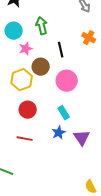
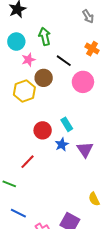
black line: (61, 50) -> (64, 61), turned -42
pink circle: (67, 81) -> (83, 82), moved
red circle: (28, 110) -> (43, 130), moved
red line: (25, 139) -> (27, 162), moved, turned -56

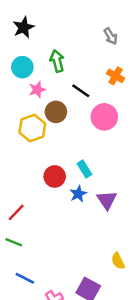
red line: (27, 162) -> (16, 212), moved

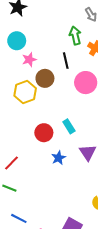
green arrow: (57, 61) -> (75, 36), moved
black line: (81, 91) -> (66, 61), turned 42
blue star: (78, 194) -> (58, 158), moved

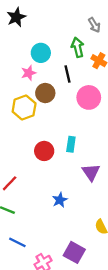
cyan circle: (17, 41) -> (41, 53), moved
cyan rectangle: (69, 126) -> (71, 144), turned 40
blue star: (58, 158) -> (60, 200), moved

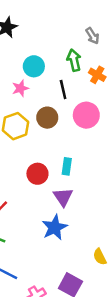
brown circle: (45, 93) -> (47, 118), moved
purple triangle: (91, 172) -> (63, 197), moved
blue star: (60, 200) -> (55, 227), size x1.5

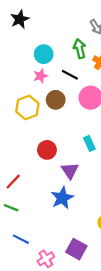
pink star: (20, 88) -> (40, 76), moved
black line: (63, 89) -> (70, 75), turned -49
cyan rectangle: (67, 166) -> (89, 143), moved, turned -32

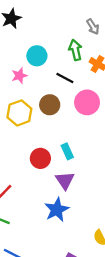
pink star: (40, 76) -> (19, 76), moved
cyan rectangle: (89, 143) -> (67, 151), moved

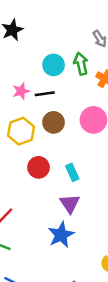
cyan circle: (37, 56) -> (54, 65), moved
black line: (65, 78) -> (45, 94), moved, turned -36
red circle: (40, 158) -> (39, 167), moved

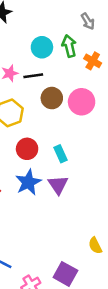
brown circle: (54, 122) -> (52, 98), moved
blue star: (61, 235) -> (28, 182), moved

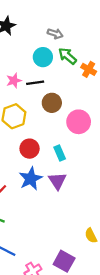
gray arrow: (88, 21) -> (55, 34), moved, turned -40
green arrow: (69, 46) -> (67, 56), turned -36
pink circle: (82, 102) -> (79, 122), moved

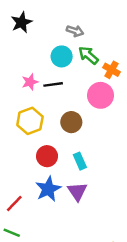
brown circle: (52, 103) -> (71, 122), moved
pink circle: (79, 122) -> (101, 95), moved

